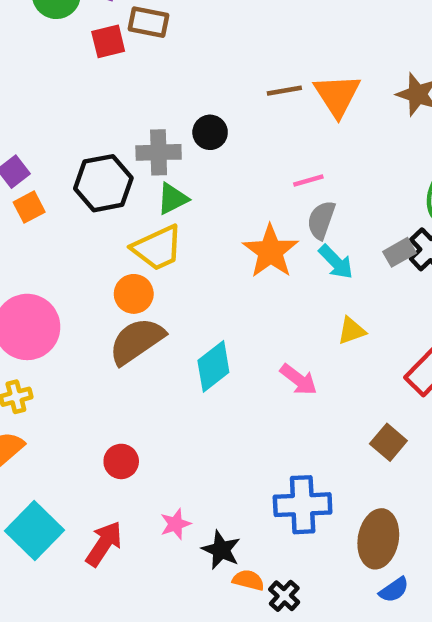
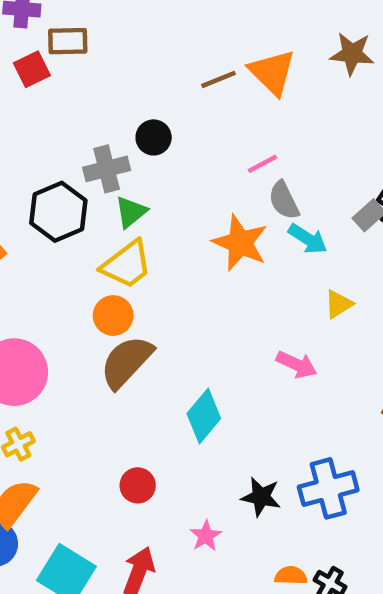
gray semicircle: (321, 220) -> (284, 200), turned -33
cyan diamond: (213, 366) -> (204, 416), moved
black star: (221, 550) -> (261, 497), moved

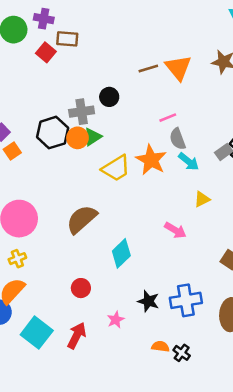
red square: (32, 69) -> (46, 52), turned -30
yellow trapezoid: (127, 264) -> (116, 168), moved
orange circle: (113, 316) -> (77, 138), moved

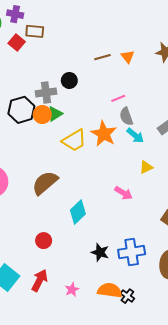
orange triangle: (178, 68) -> (128, 57), size x0.6
pink star: (116, 320) -> (72, 290), moved
orange semicircle: (160, 346) -> (110, 290), size x1.6

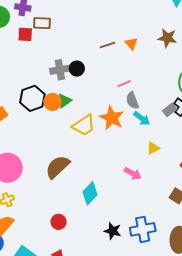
red square: (17, 43) -> (25, 34), turned -35
gray cross: (46, 93) -> (60, 70), moved

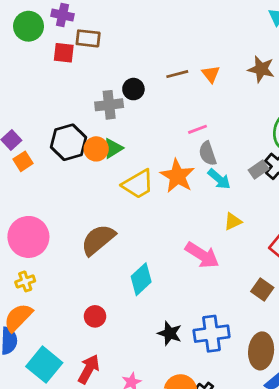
black circle: (77, 69) -> (133, 89), moved
pink arrow: (133, 174) -> (202, 255), size x1.4

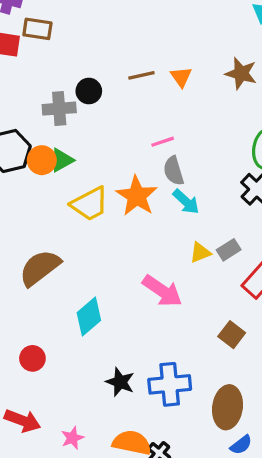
gray rectangle: (259, 169) -> (229, 250), moved
red arrow: (89, 369) -> (22, 421), turned 80

